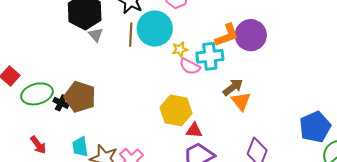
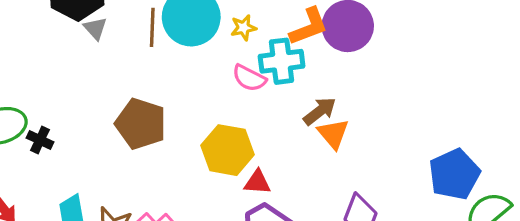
yellow star: (180, 49) -> (244, 28), moved
brown pentagon: (80, 97) -> (141, 124), moved

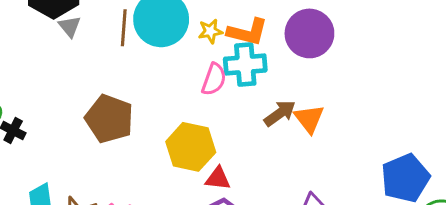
orange L-shape: (309, 27) -> (248, 32), moved, turned 33
pink semicircle: (249, 78) -> (214, 79), turned -100
orange triangle: (333, 134) -> (309, 119), moved

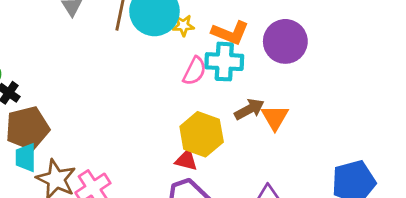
yellow star: (210, 31) -> (183, 25), moved
brown pentagon: (109, 119) -> (27, 128), moved, turned 30
yellow hexagon: (191, 147) -> (202, 134), moved

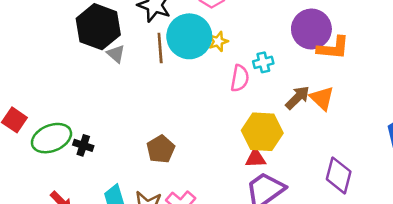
orange L-shape: (230, 33) -> (333, 48), moved
cyan cross: (224, 62) -> (263, 62), size x0.6
brown pentagon: (27, 128) -> (161, 149), moved, size x0.7

